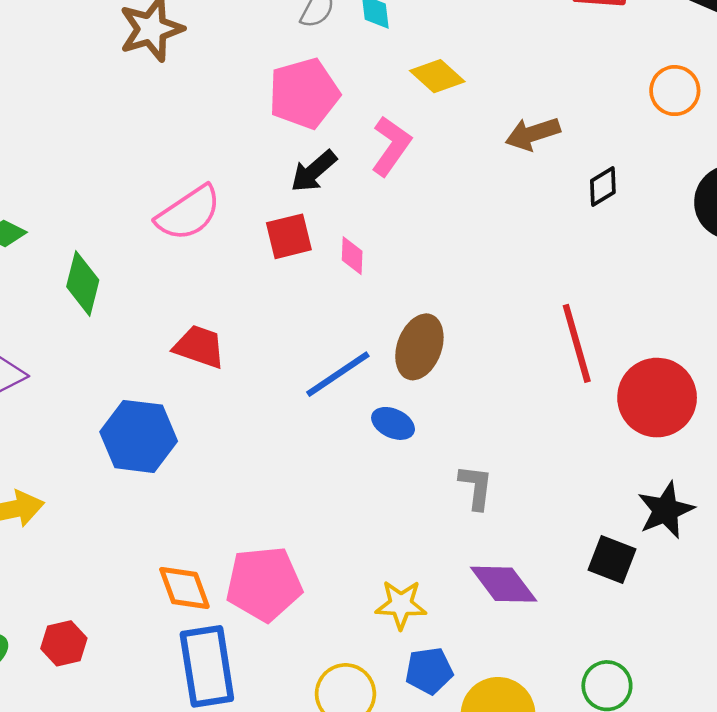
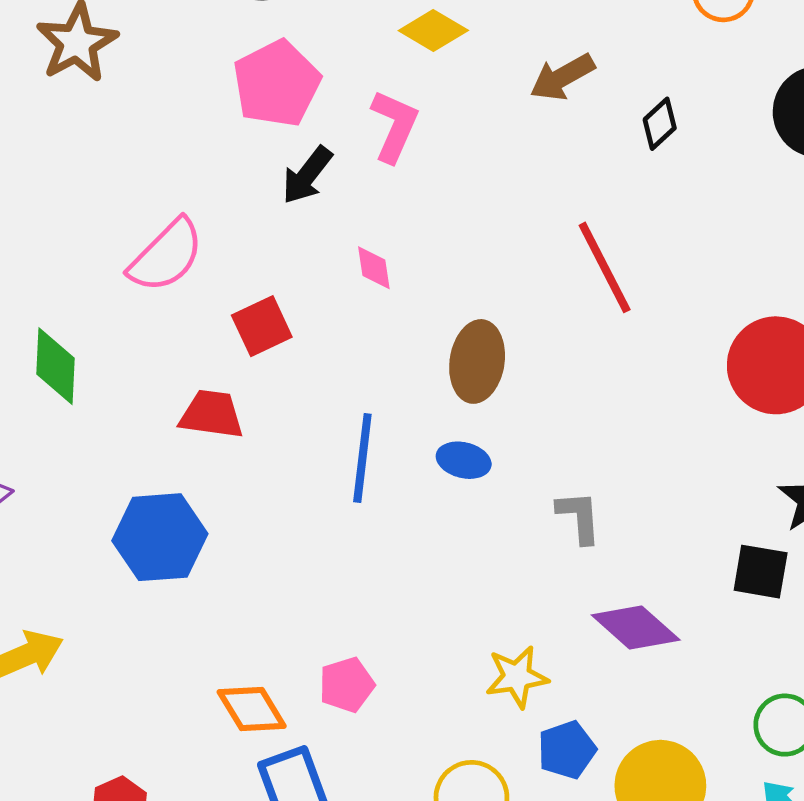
red square: (289, 236) -> (262, 326), moved
red line: (577, 343) -> (605, 267), moved
blue line: (338, 374) -> (362, 458), moved, turned -38
pink pentagon: (264, 584) -> (347, 685), size x0.6

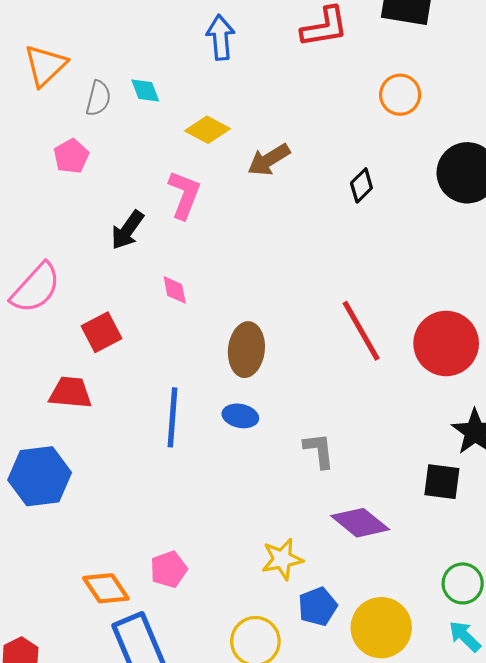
brown arrow: (562, 77) -> (269, 160), moved
pink pentagon: (277, 84) -> (71, 156), moved, size x0.6
red line: (605, 267) -> (361, 331), moved

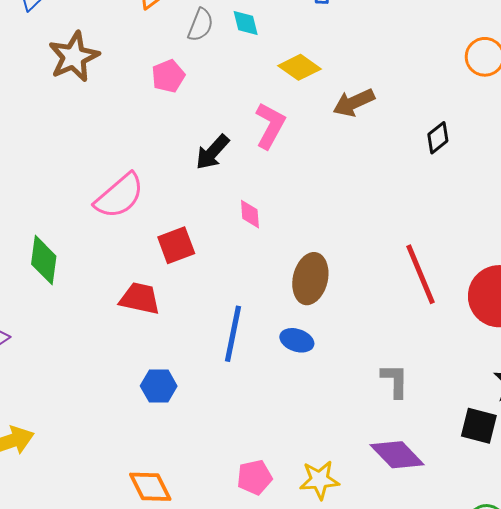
gray L-shape: (319, 450) -> (395, 381), moved
blue hexagon: (40, 476) -> (159, 386), moved, size x0.6
pink pentagon: (169, 569) -> (255, 477), moved

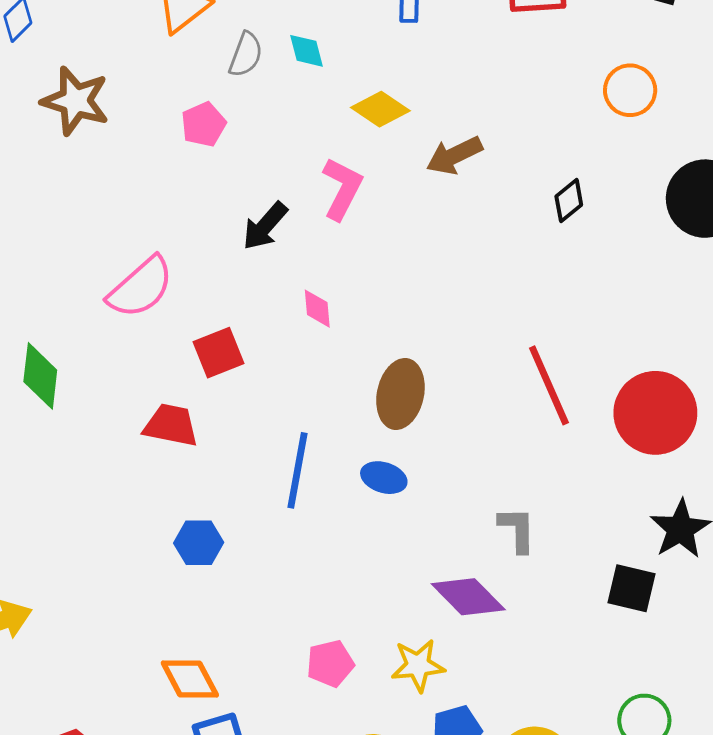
brown star: (74, 57) -> (75, 101), turned -30
purple diamond: (397, 455) -> (468, 597), moved

